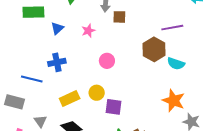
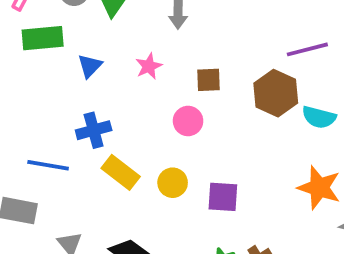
brown square: (119, 17) -> (208, 80), moved
yellow rectangle: (70, 98) -> (121, 172), moved, turned 66
purple square: (113, 107) -> (223, 197), moved

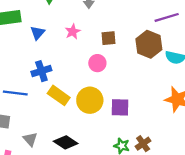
yellow circle: (173, 183) -> (90, 100), size x1.5

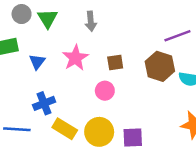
pink star: (73, 32) -> (75, 58), size x1.5

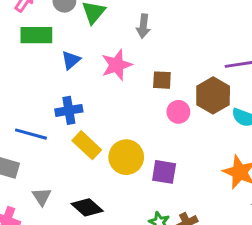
pink circle: (105, 91) -> (178, 112), moved

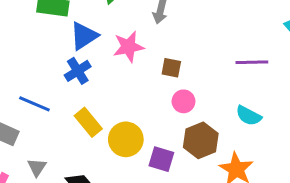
blue triangle: (71, 60) -> (84, 36), size x1.5
brown hexagon: (213, 95) -> (201, 140), moved
blue cross: (69, 110) -> (78, 71), moved, turned -30

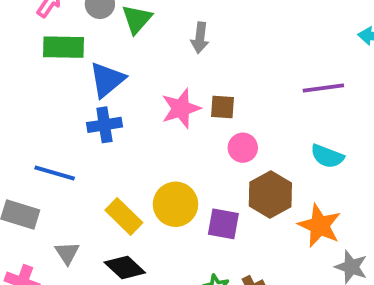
pink star: (128, 47) -> (181, 108), moved
blue cross: (78, 71) -> (104, 125), turned 30
yellow rectangle: (88, 122) -> (124, 216), moved

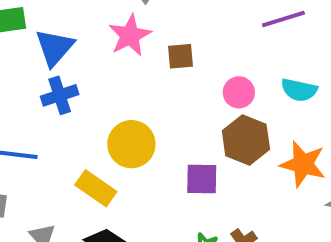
pink star: (181, 108) -> (130, 35), moved
pink circle: (243, 148) -> (239, 92), moved
yellow circle: (175, 204) -> (131, 144), moved

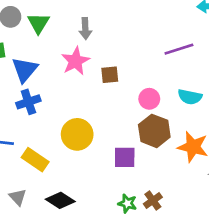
yellow rectangle: (96, 188) -> (35, 160), moved

